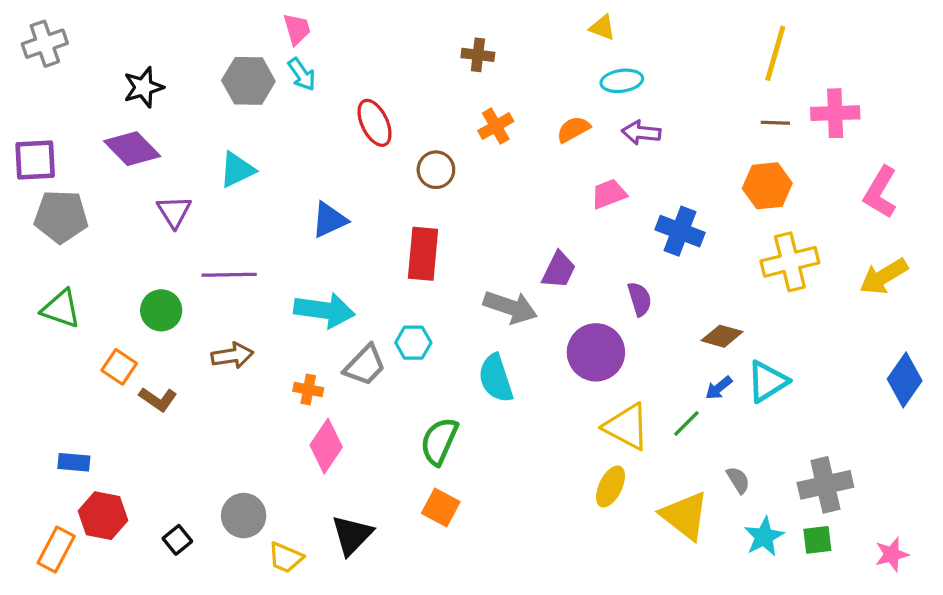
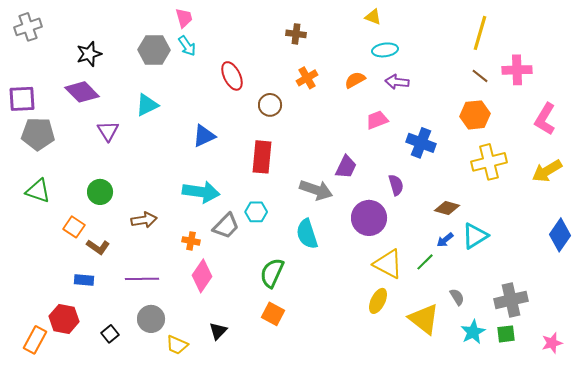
brown line: (775, 123) -> (480, 76), turned 36
purple line: (229, 275) -> (142, 279), moved
blue rectangle: (74, 462) -> (84, 280), moved
black triangle: (352, 535) -> (218, 331), size x0.7

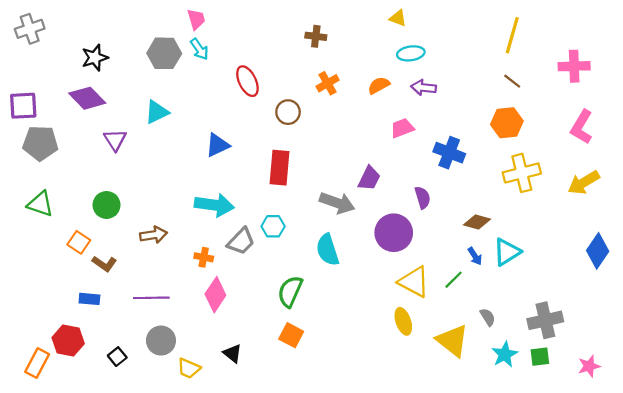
pink cross: (517, 70) -> (574, 66), moved
blue arrow: (445, 240) -> (475, 256), turned -84
yellow ellipse: (378, 301) -> (403, 321), turned -45
black triangle: (218, 331) -> (232, 353), turned -36

